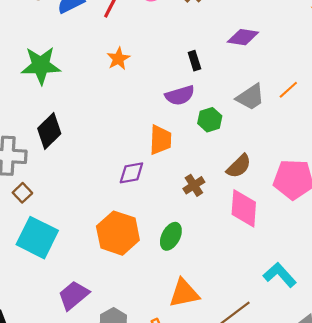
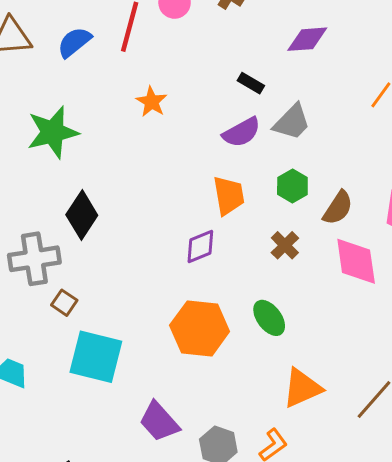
black rectangle: (194, 61) -> (251, 83), turned -30
gray trapezoid: (250, 97) -> (292, 122), moved
green hexagon: (210, 120) -> (292, 186), moved
green ellipse: (171, 236) -> (269, 318), turned -52
purple trapezoid: (74, 295) -> (159, 422), turned -80

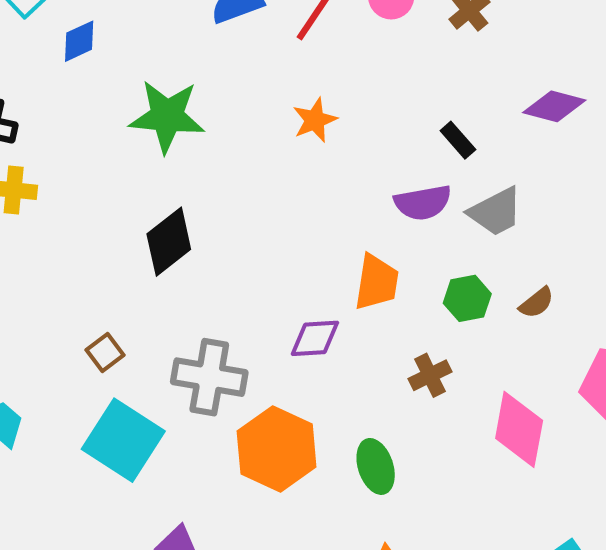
brown semicircle: (338, 208) -> (537, 303), moved, size x0.7
gray cross: (34, 259) -> (209, 377), moved

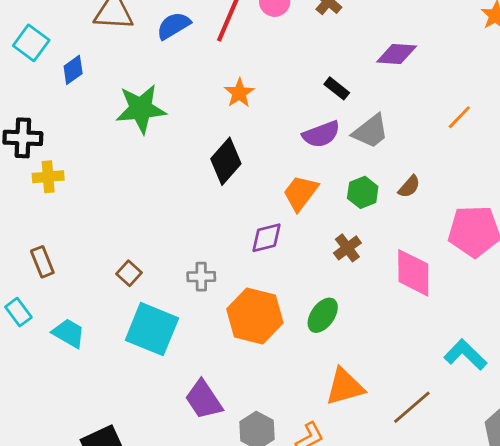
black diamond: (169, 242) -> (226, 161), moved
orange trapezoid: (377, 282) -> (300, 193), turned -141
gray cross: (209, 377) -> (201, 277), size x0.6
green ellipse: (376, 466) -> (323, 315), turned 64

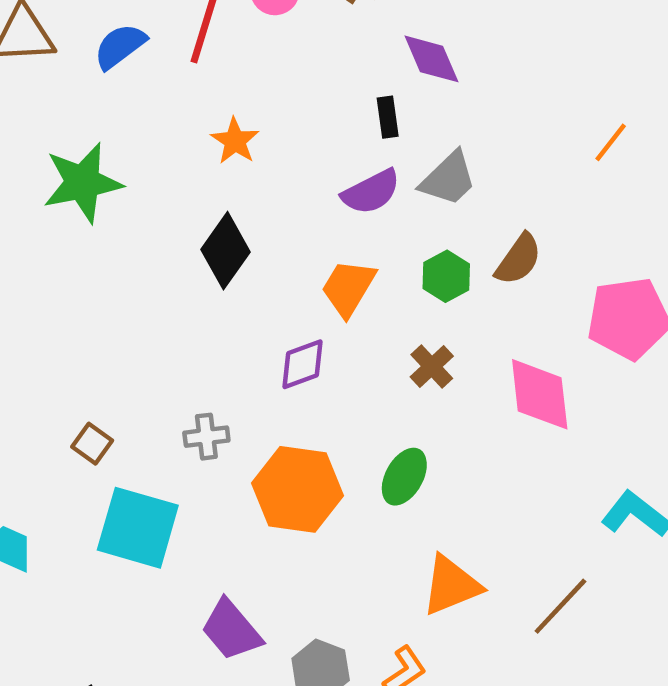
purple diamond: (397, 54) -> (432, 59), moved, turned 69
black rectangle: (337, 88) -> (388, 117), turned 50
orange line: (459, 117) -> (611, 142), moved
brown semicircle: (409, 187) -> (518, 259), size x1.4

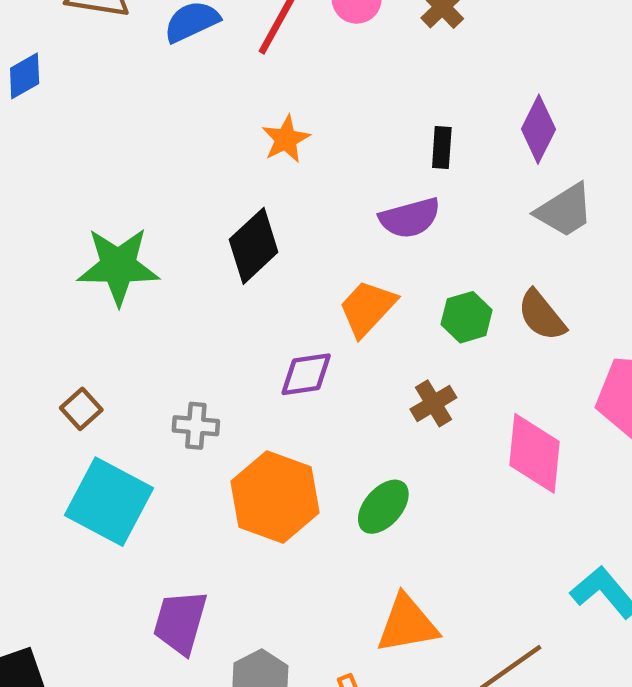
purple diamond: (432, 59) -> (538, 129), moved, turned 38
gray trapezoid: (448, 179) -> (565, 210), moved
green star: (83, 183) -> (118, 266), moved
brown semicircle: (518, 259) -> (542, 315), turned 94
purple trapezoid: (231, 630) -> (180, 622), turned 44

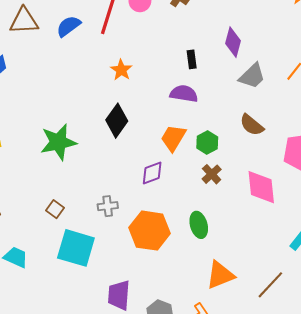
purple semicircle: (410, 218) -> (184, 94), turned -144
green hexagon: (467, 317) -> (207, 143), moved
green ellipse: (383, 507) -> (199, 225), turned -45

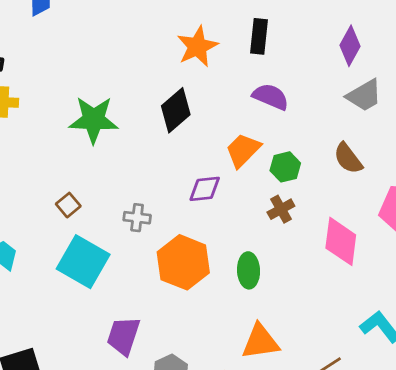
black rectangle: (192, 59) -> (259, 36), moved, size x1.4
orange star: (121, 70) -> (197, 47), size x1.4

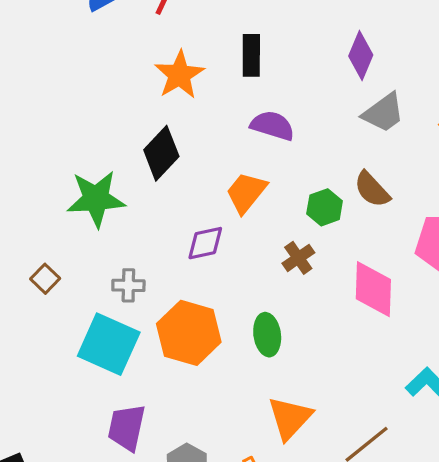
green star: (94, 120) -> (96, 199), moved
green hexagon: (285, 167) -> (325, 207), moved
cyan square: (83, 262) -> (109, 344), moved
orange triangle: (260, 342) -> (290, 418), turned -33

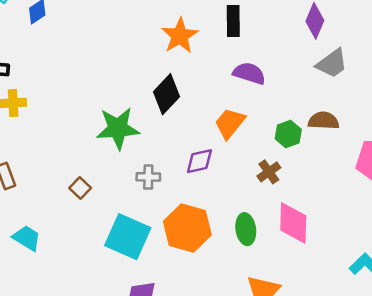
brown semicircle: (372, 189) -> (324, 121), turned 136
gray cross: (128, 285) -> (148, 177), moved
pink diamond: (373, 289) -> (293, 223), moved

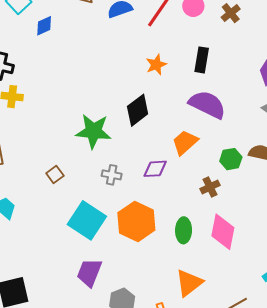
orange star: (180, 36) -> (156, 65), size x0.7
purple semicircle: (249, 73) -> (207, 105), size x1.4

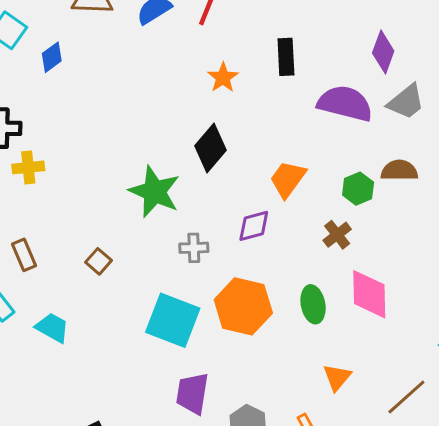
purple semicircle: (207, 105) -> (345, 103), moved
green star: (94, 131) -> (155, 192), turned 30
brown square: (55, 175) -> (98, 261), moved
orange triangle: (189, 283) -> (337, 377), size x0.7

